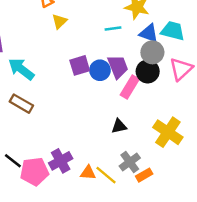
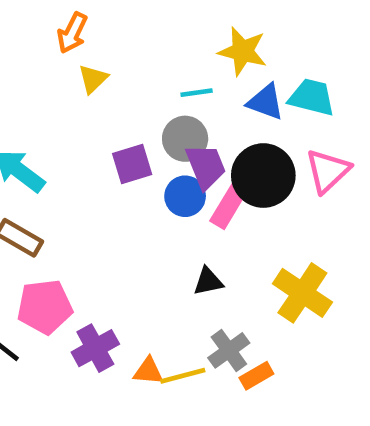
gray circle: (152, 52) -> (185, 139), moved
blue circle: (100, 70) -> (185, 196), moved
black circle: (148, 71) -> (263, 176), size x1.4
pink pentagon: (34, 172) -> (45, 307), moved
yellow line: (106, 175) -> (183, 376), turned -55

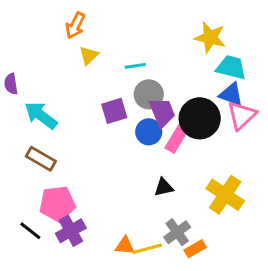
yellow star: (243, 51) -> (210, 37), moved
cyan line: (197, 93) -> (135, 66), moved
blue triangle: (266, 102) -> (231, 94), moved
purple cross: (95, 348) -> (71, 231), moved

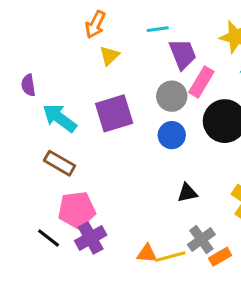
cyan line: (135, 66) -> (158, 29), moved
purple square: (114, 111) -> (114, 113), moved, size x1.4
purple trapezoid: (162, 112) -> (183, 54), moved
pink rectangle: (177, 138) -> (201, 82), moved

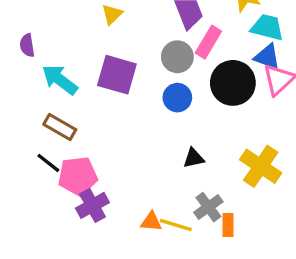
purple square: (114, 113) -> (117, 75), turned 33
black line: (49, 238) -> (48, 163), moved
yellow line: (170, 257) -> (176, 225), turned 32
orange rectangle: (220, 257) -> (228, 225), turned -60

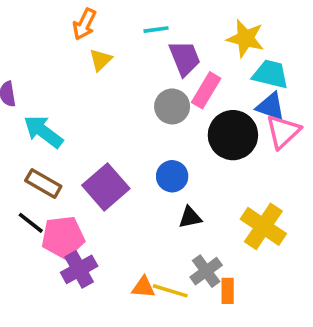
purple square: (117, 75) -> (106, 187), moved, turned 33
blue circle: (177, 98) -> (172, 176), moved

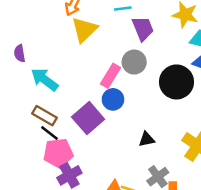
yellow triangle: (101, 60) -> (84, 30), size x1.6
pink rectangle: (206, 90) -> (110, 76), moved
blue circle: (172, 176) -> (113, 99), moved
black line: (31, 223) -> (49, 133), moved

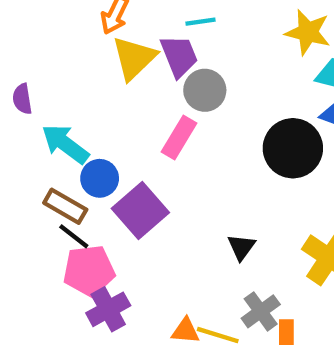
purple trapezoid: (143, 28) -> (179, 56), moved
gray circle: (134, 62) -> (205, 90), moved
blue circle: (113, 99) -> (100, 178), moved
black triangle: (147, 139) -> (241, 247), turned -42

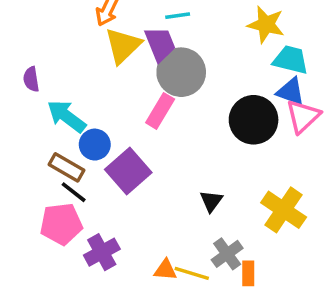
gray circle: (205, 90) -> (181, 72), size x1.4
pink pentagon: (89, 271) -> (61, 224), moved

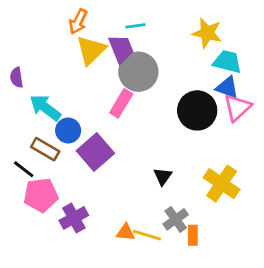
black line: (74, 192) -> (24, 169), moved

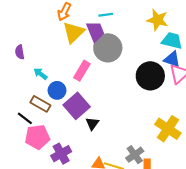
pink rectangle: (121, 103) -> (82, 71), moved
cyan arrow: (45, 108) -> (40, 74), size x0.6
black triangle: (163, 176) -> (92, 124), moved

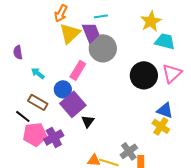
yellow star: (158, 20) -> (151, 21), turned 30
blue triangle: (172, 59) -> (165, 110), moved
blue circle: (57, 90) -> (63, 89), moved
yellow cross: (168, 129) -> (161, 126), size x0.7
purple cross: (61, 154) -> (54, 137), moved

